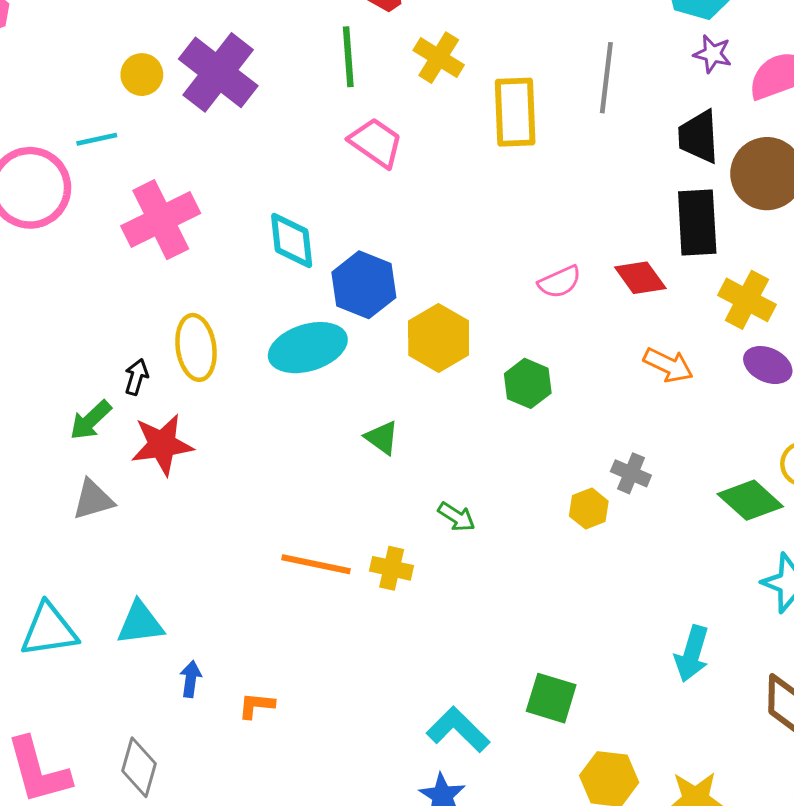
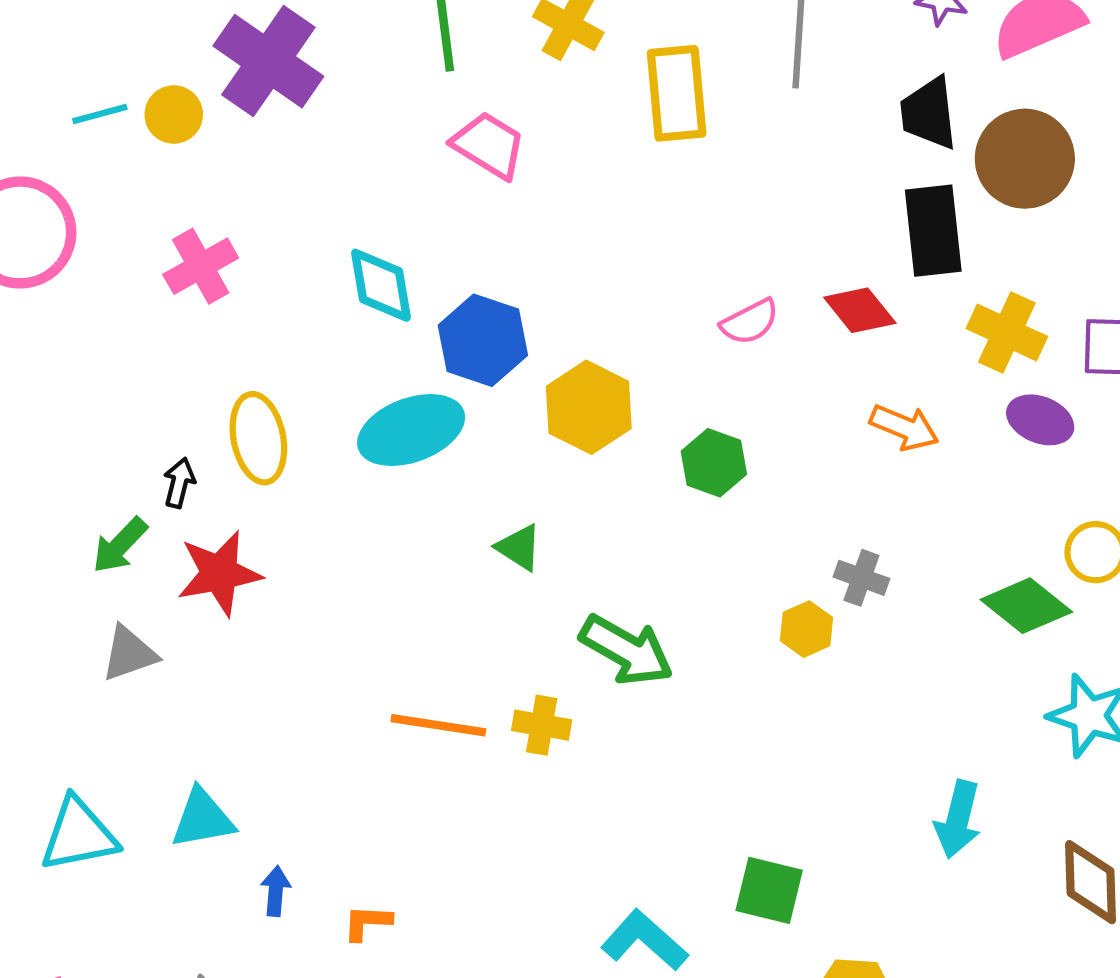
yellow circle: (142, 75) -> (174, 115), moved
cyan line: (97, 139) -> (100, 114), moved
pink cross: (161, 220) -> (201, 266), size x0.7
green arrow: (456, 517) -> (626, 650), size x1.8

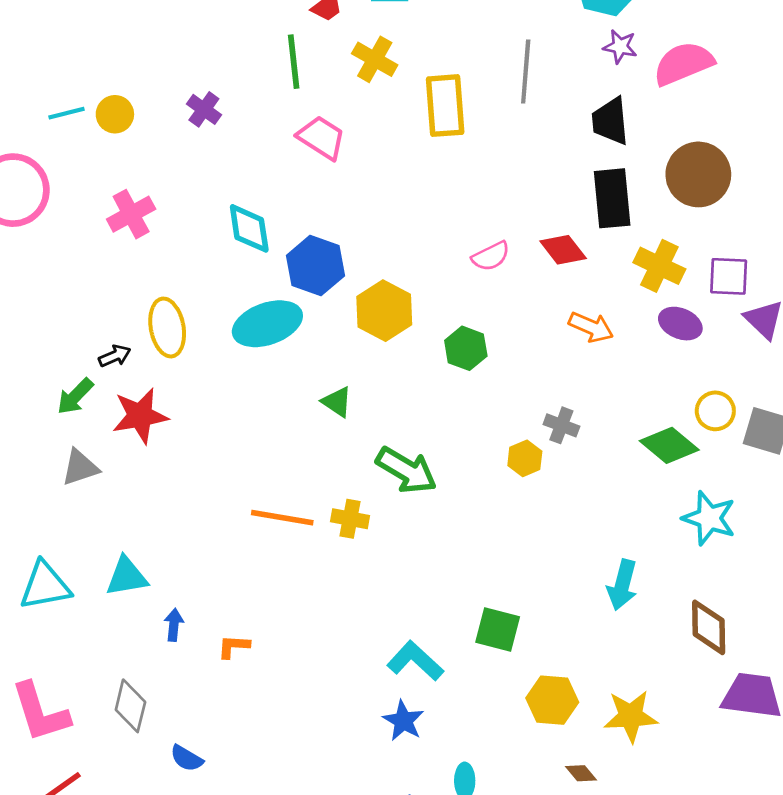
purple cross: (268, 61) -> (204, 109), moved, size x0.5
brown circle: (1025, 159) -> (698, 174), moved
black arrow: (179, 483) -> (115, 356), turned 52

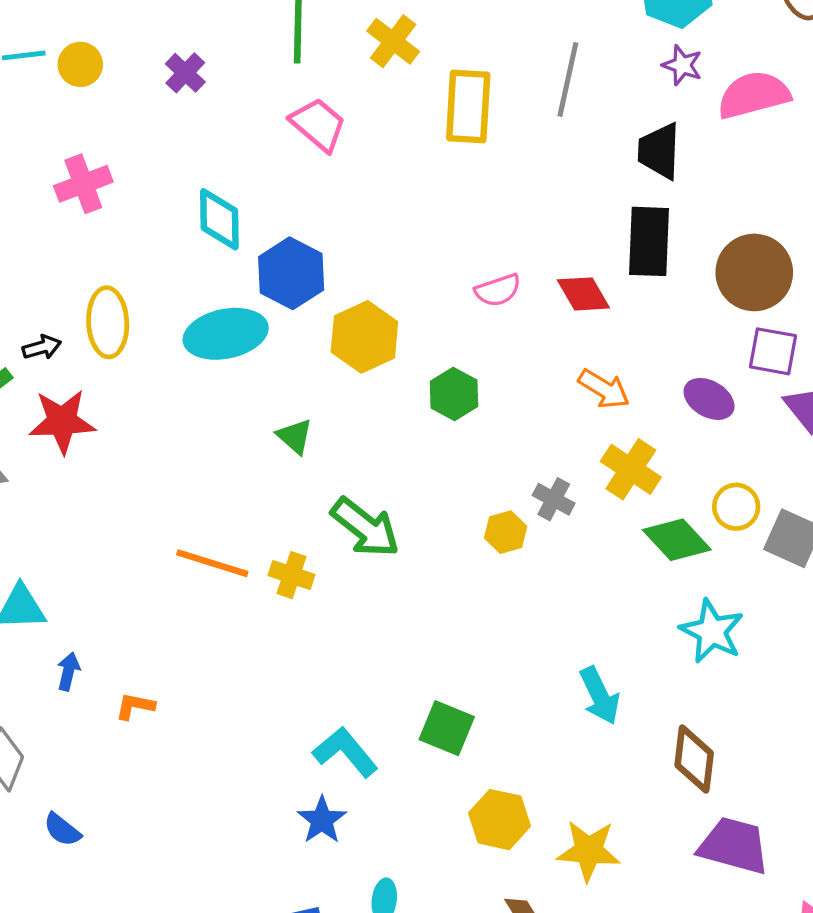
brown circle: (698, 174) -> (754, 272), moved
yellow cross: (659, 266) -> (631, 469), moved
cyan arrow: (622, 585) -> (600, 696), turned -48

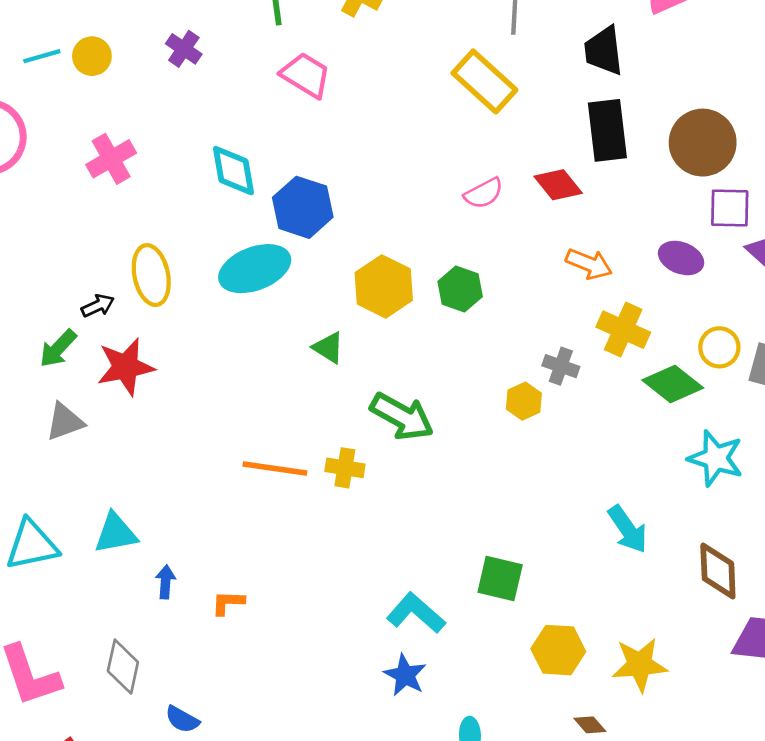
yellow rectangle: (468, 106) -> (484, 81), moved, turned -42
yellow hexagon: (364, 337) -> (384, 286), moved

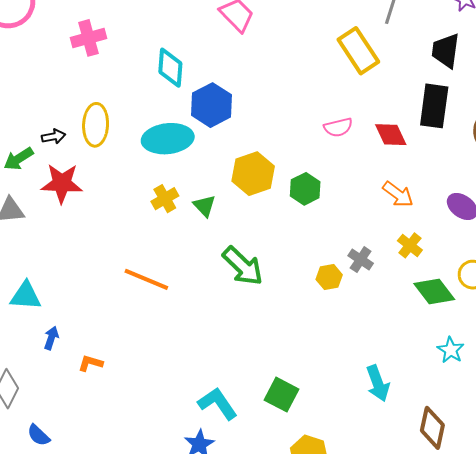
yellow cross: (623, 330) -> (410, 245), size x0.7
cyan star: (716, 458) -> (451, 350), size x0.7
yellow cross: (345, 468) -> (165, 199), moved, turned 36

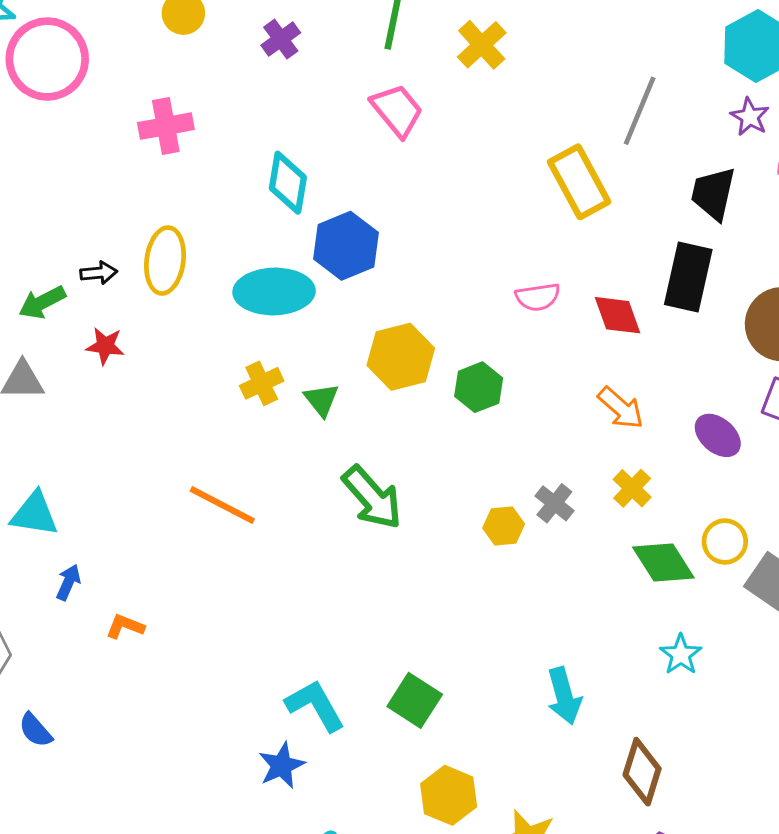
red star: (62, 183) -> (105, 346), size x0.6

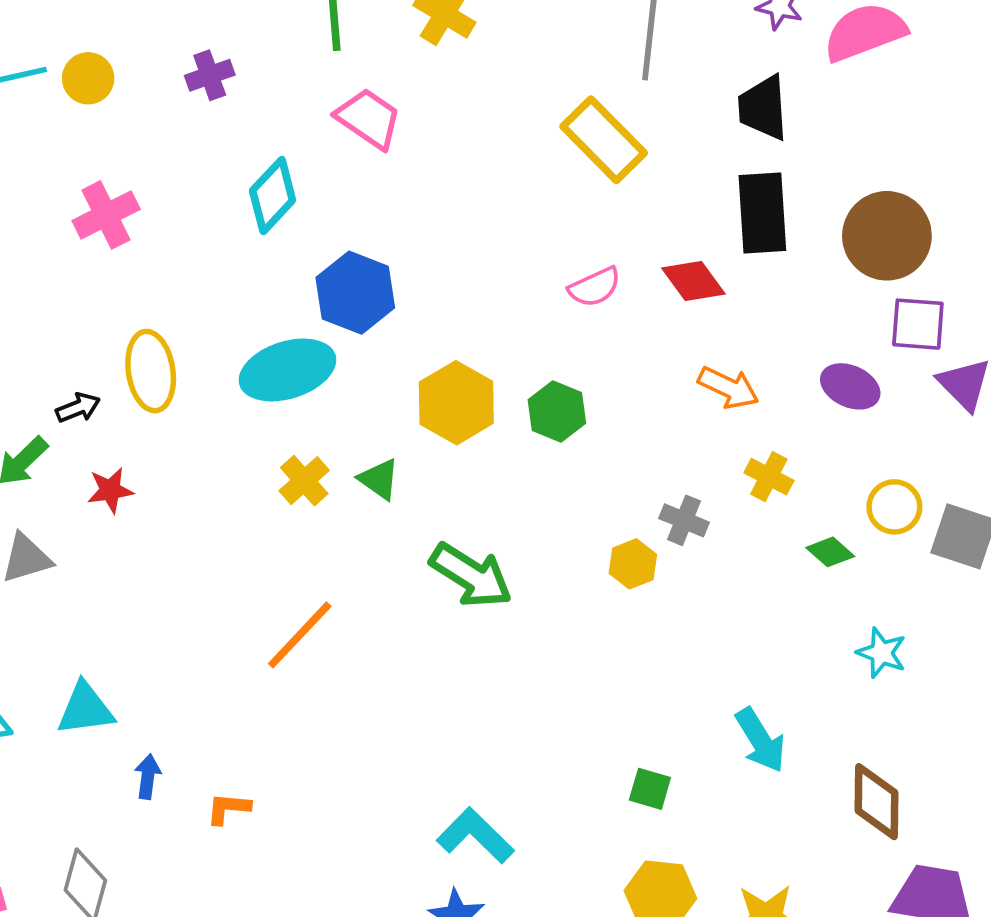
purple cross: (281, 39) -> (210, 75), turned 33
cyan diamond: (288, 183) -> (273, 195), moved, turned 50
orange line: (222, 505) -> (300, 635), turned -58
green diamond: (663, 562) -> (830, 552), size x0.6
green square: (415, 700) -> (650, 789), moved, size x0.7

